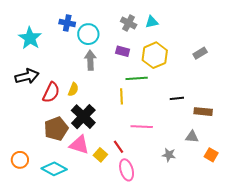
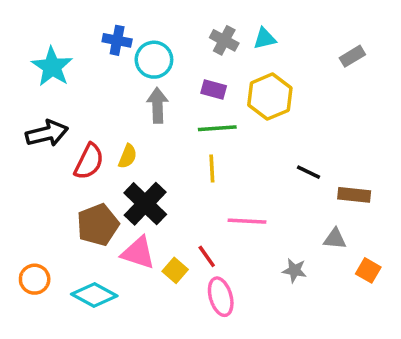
gray rectangle: (200, 53) -> (352, 56), moved
green line: (137, 78) -> (217, 128), moved
black line: (177, 98) -> (308, 172), turned 32

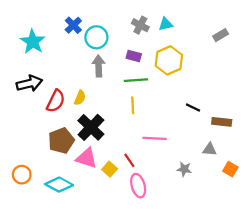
blue cross: (117, 40) -> (73, 25), turned 35

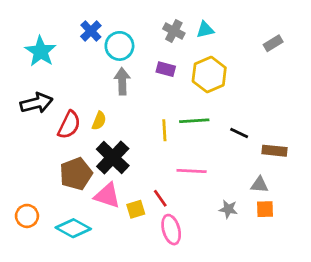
green line: (136, 80) -> (194, 121), moved
yellow square: (110, 169) -> (136, 209), turned 32
orange square: (230, 169) -> (265, 209), moved, turned -32

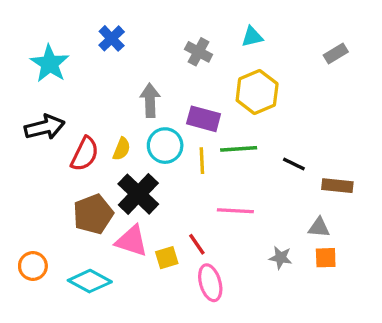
gray cross: (174, 31) -> (199, 52), moved
cyan circle: (119, 46) -> (165, 146), moved
purple rectangle: (166, 69) -> (204, 119), moved, size x1.4

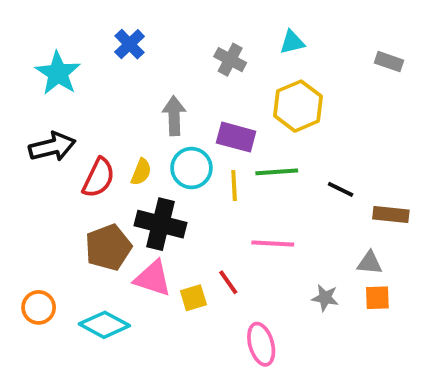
gray rectangle: (336, 54) -> (389, 62), turned 50
black cross: (138, 194) -> (161, 224), turned -30
pink ellipse: (210, 283) -> (261, 344), moved

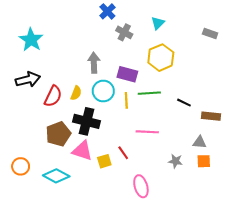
cyan triangle: (292, 42) -> (158, 23), turned -32
blue cross: (130, 44) -> (107, 11), moved

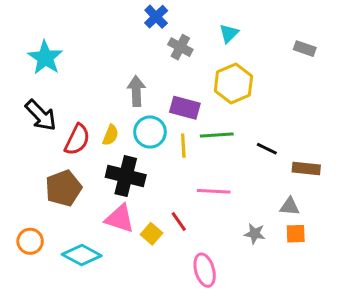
black arrow: (28, 79) -> (41, 115), turned 60
brown pentagon: (58, 134) -> (63, 188), moved
yellow square: (104, 161) -> (151, 234), turned -32

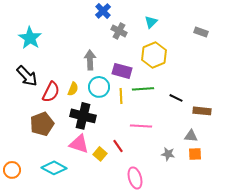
orange circle: (30, 241) -> (12, 170), moved

